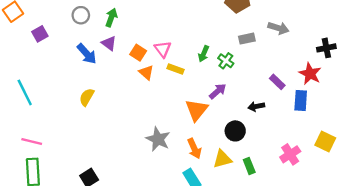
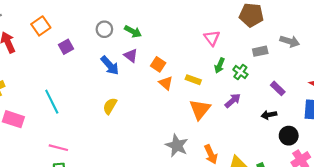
green arrow: (111, 18) -> (133, 31), turned 98
pink triangle: (163, 49) -> (212, 38), moved
purple rectangle: (277, 82) -> (278, 88), moved
orange triangle: (197, 110) -> (200, 109), moved
black circle: (235, 131) -> (289, 136), moved

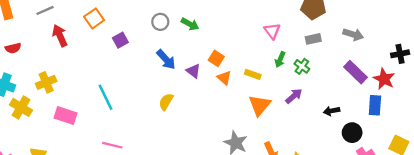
gray rectangle: (260, 51) -> (313, 39), moved
purple triangle: (131, 56) -> (193, 71), moved
purple rectangle: (278, 88) -> (355, 72), moved, size x1.5

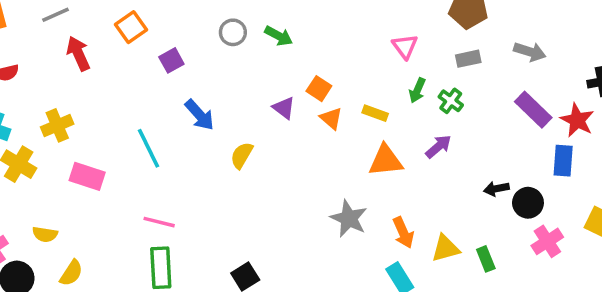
blue arrow: (166, 60) -> (200, 115), moved
orange triangle: (260, 105) -> (386, 161), turned 45
black arrow: (332, 111) -> (496, 189), moved

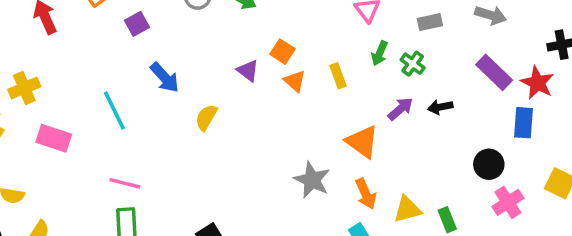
yellow rectangle: (375, 113) -> (338, 76), turned 50
orange triangle: (386, 161) -> (362, 142), moved, turned 42
black arrow: (496, 189) -> (440, 107), moved

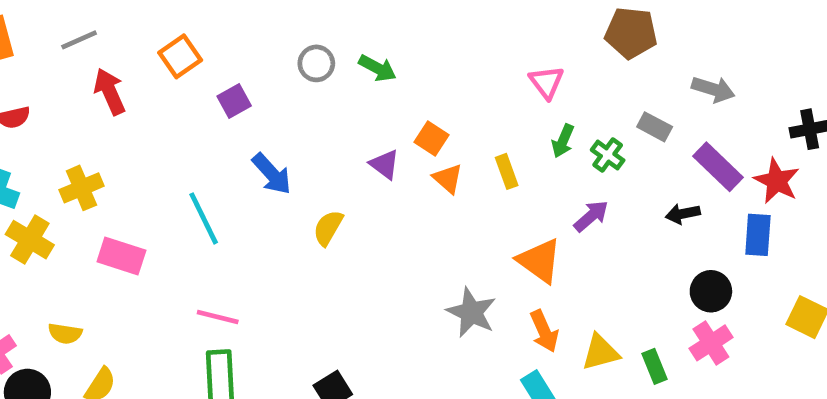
gray rectangle: (430, 22) -> (655, 127), moved, turned 40
black arrow: (440, 107) -> (683, 214), moved
pink cross: (508, 202) -> (711, 343), moved

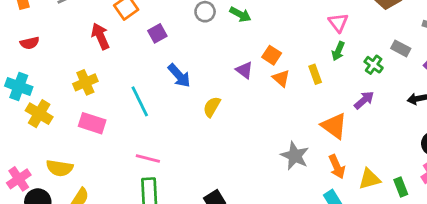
red arrow: (110, 92) -> (100, 36), moved
green arrow: (563, 141) -> (338, 51), moved
yellow cross: (81, 188) -> (85, 82), moved
yellow semicircle: (65, 334) -> (60, 168), size x1.4

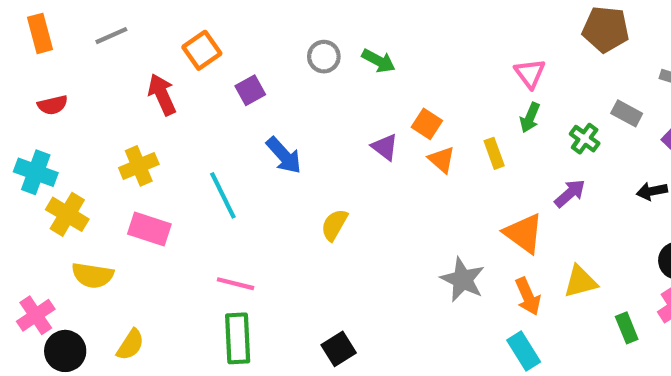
yellow semicircle: (212, 107) -> (334, 225), moved
yellow semicircle: (60, 168) -> (93, 275), moved
yellow triangle: (369, 179) -> (580, 282), moved

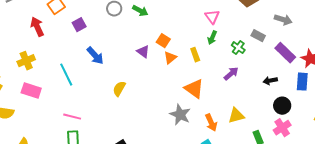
orange triangle: (442, 160) -> (170, 58), turned 40
black arrow: (652, 191) -> (270, 81), moved
orange triangle: (524, 233) -> (194, 89), moved

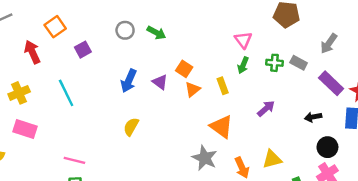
gray arrow: (283, 20) -> (329, 44), turned 108
green cross: (238, 48) -> (274, 63), moved, turned -32
blue arrow: (95, 56) -> (129, 81), moved, turned 66
cyan line: (66, 75) -> (66, 93), moved

